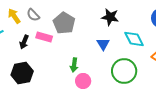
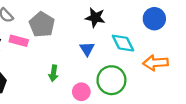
pink circle: (83, 81) -> (81, 92), moved

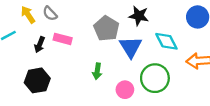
gray pentagon: (42, 25) -> (106, 29), moved
blue triangle: (87, 49) -> (131, 47), size x1.5

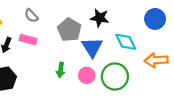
gray semicircle: (50, 14) -> (31, 16), moved
pink circle: (125, 90) -> (87, 75), moved

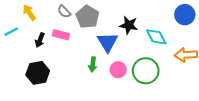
black star: (100, 18) -> (129, 25), moved
gray pentagon: (69, 30) -> (87, 17), moved
blue triangle: (92, 47) -> (108, 42), moved

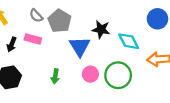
green arrow: (93, 64) -> (55, 76), moved

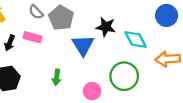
pink circle: (90, 74) -> (92, 91), moved

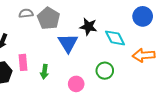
gray semicircle: (36, 12) -> (26, 13), turned 128
pink rectangle: (32, 37) -> (23, 62), moved, turned 70
green circle: (124, 76) -> (105, 71), size x0.7

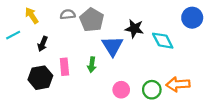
orange arrow: (144, 55) -> (178, 84), moved
green circle: (105, 71) -> (152, 90), moved
green arrow: (44, 72) -> (92, 65), moved

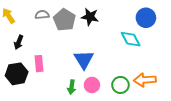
blue circle: (192, 18) -> (146, 18), moved
black star: (134, 29) -> (90, 17), moved
blue triangle: (112, 46) -> (84, 60), moved
green arrow: (92, 65) -> (72, 87), moved

